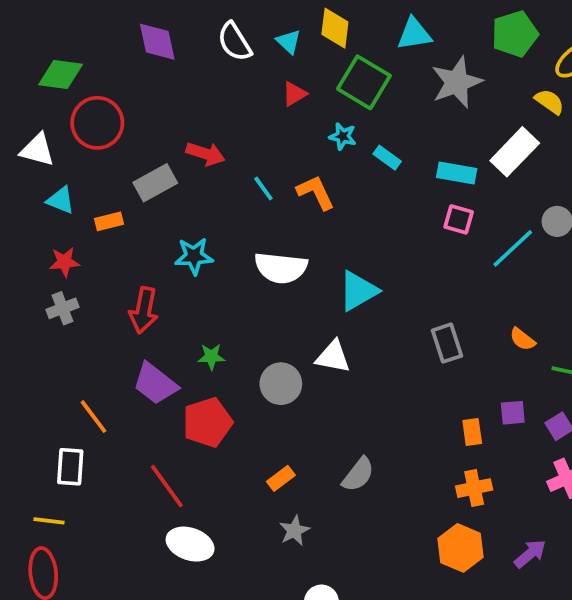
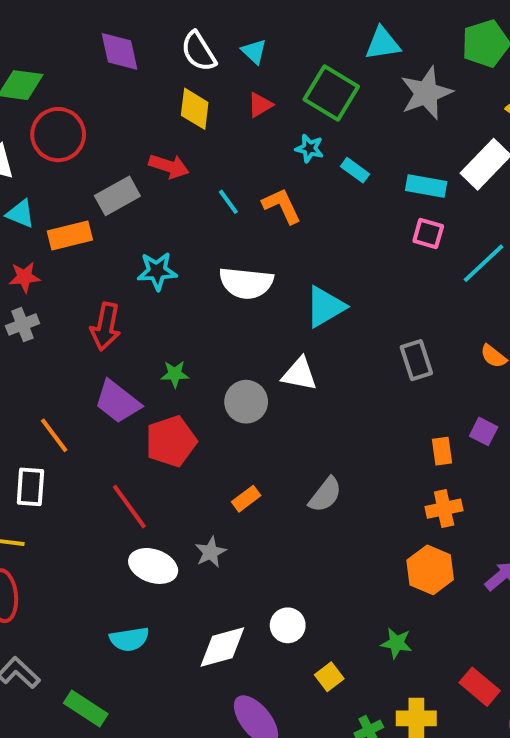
yellow diamond: (335, 28) -> (195, 109), moved
orange rectangle: (109, 221) -> (70, 235), size x1.5
purple square: (513, 413) -> (484, 431), turned 32
gray star: (294, 531) -> (210, 552), moved

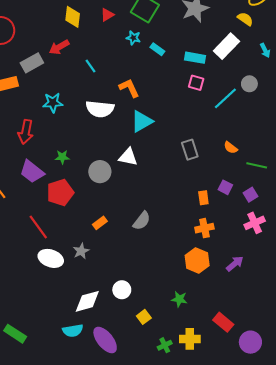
red arrow: (169, 166) -> (59, 47), turned 132
orange L-shape: (282, 206) -> (129, 88), moved
cyan semicircle: (129, 639) -> (73, 331), moved

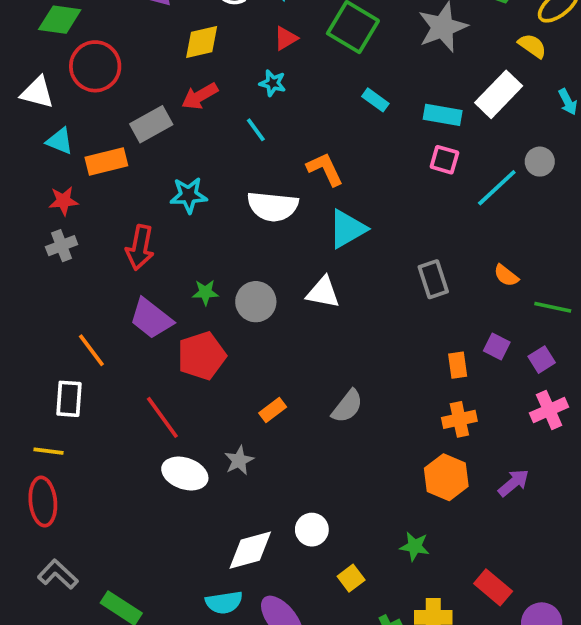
yellow diamond: (73, 17) -> (202, 42), moved, turned 70
cyan star: (133, 38) -> (273, 83), moved
gray circle: (100, 172) -> (256, 302), moved

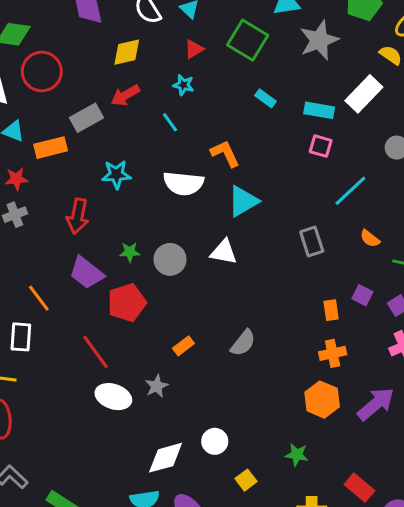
cyan line: (497, 188) -> (350, 191), moved
purple arrow: (514, 483) -> (376, 404), size x1.5

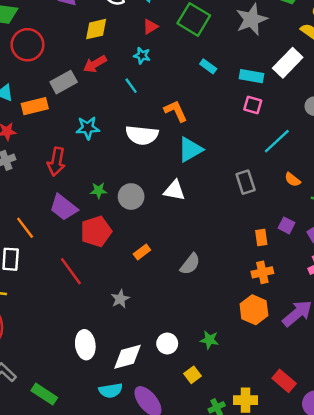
orange rectangle: (183, 346) -> (142, 252), moved
white ellipse: (113, 397) -> (85, 345), moved, turned 64
green star: (297, 455) -> (209, 340), moved

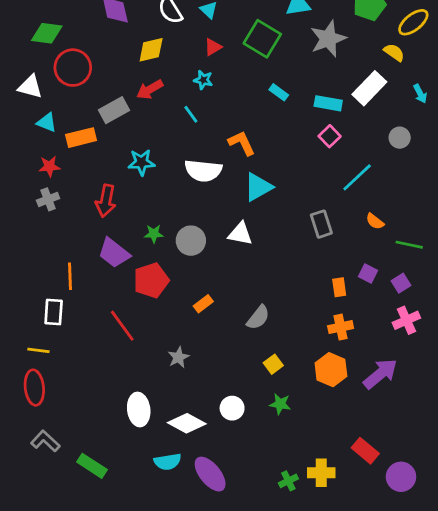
pink square: (253, 105) -> (330, 136), turned 30
orange line: (25, 228) -> (70, 276), turned 35
white diamond: (127, 357) -> (187, 423), turned 44
yellow square: (193, 375) -> (273, 364), moved

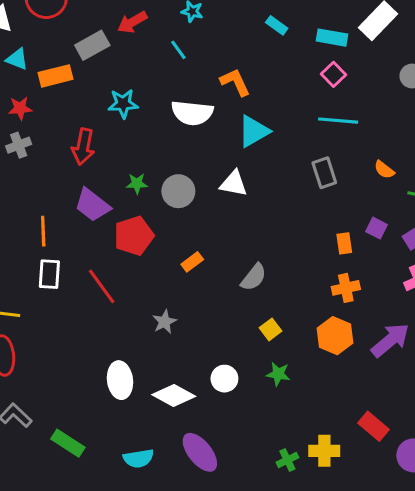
cyan line: (357, 177) -> (338, 121), moved, turned 48
white rectangle: (54, 312) -> (49, 274), moved
cyan semicircle: (168, 462) -> (138, 458), moved

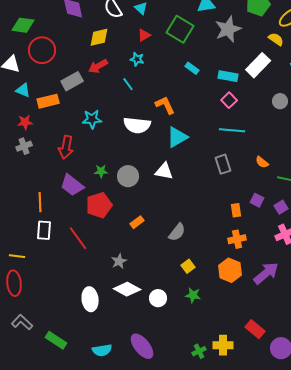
white diamond: (174, 395) -> (127, 289), moved

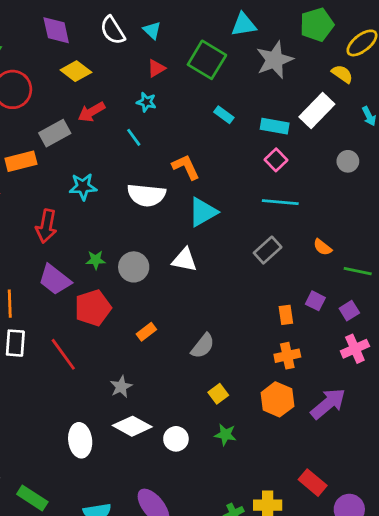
yellow diamond: (99, 37) -> (76, 71), moved, turned 50
gray rectangle: (223, 164) -> (268, 250), turned 66

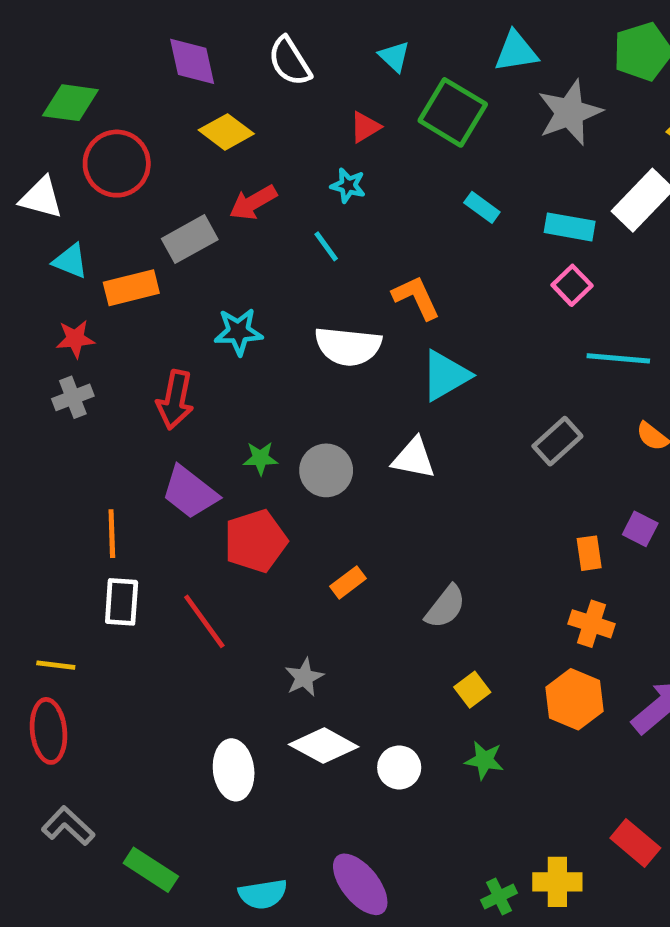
cyan triangle: (152, 30) -> (394, 56), moved
cyan line: (280, 202) -> (618, 358), moved
orange cross: (287, 356) -> (592, 624), turned 30

